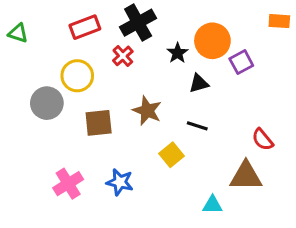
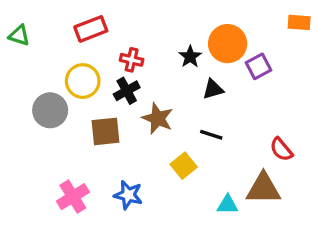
black cross: (138, 23) -> (127, 91), moved, size x0.7
red cross: (123, 56) -> (132, 60), turned -35
cyan triangle: (212, 205) -> (228, 205), moved

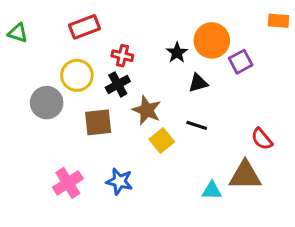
yellow square: (184, 166) -> (162, 141), moved

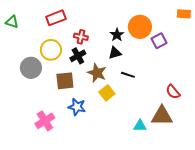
black triangle: (198, 83) -> (115, 53), moved
black line: (197, 125) -> (128, 75), moved
blue star: (119, 181) -> (77, 107), moved

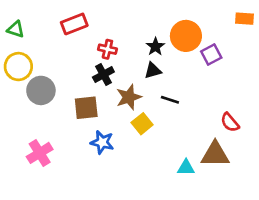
yellow circle: (51, 50) -> (18, 67), moved
brown star: (97, 73) -> (129, 97), turned 30
pink cross: (45, 121) -> (40, 153), moved

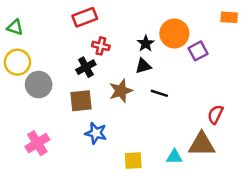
red rectangle: (74, 24) -> (85, 17), moved
black cross: (103, 74) -> (86, 67), moved
red semicircle: (230, 122) -> (215, 114), turned 66
yellow square: (142, 124) -> (133, 161), moved, turned 36

